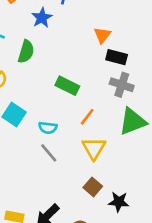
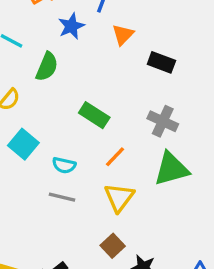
orange triangle: (102, 35) -> (123, 35), moved
black rectangle: (117, 57) -> (161, 62), moved
gray line: (49, 153) -> (62, 197), turned -42

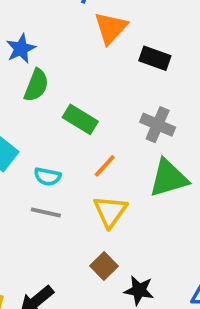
blue star: (71, 26) -> (21, 49), moved
orange triangle: (123, 35) -> (111, 28), size x1.4
green semicircle: (47, 67) -> (36, 85), moved

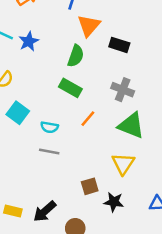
green semicircle: (36, 85) -> (76, 56), moved
green triangle: (169, 178) -> (131, 125), turned 40
yellow triangle: (110, 211) -> (123, 164), moved
brown square: (104, 266) -> (90, 186), turned 30

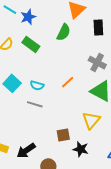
black rectangle: (119, 45) -> (98, 27), turned 63
green rectangle: (70, 88) -> (31, 44), moved
cyan square: (18, 113) -> (12, 83), moved

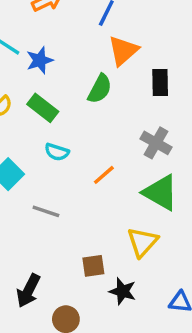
cyan semicircle: (37, 85) -> (57, 152), moved
black arrow: (26, 151) -> (28, 291), turned -30

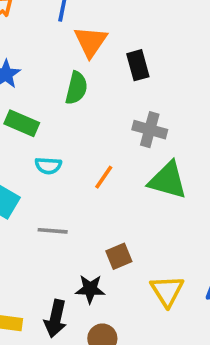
yellow triangle: (142, 242) -> (167, 291), moved
brown square: (93, 266) -> (119, 256), moved
black star: (123, 291) -> (90, 289), moved

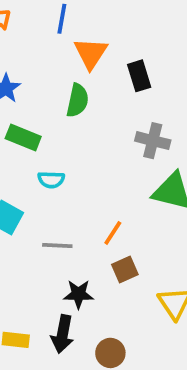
orange line: (104, 177) -> (113, 233), moved
black star: (90, 289) -> (78, 294), moved

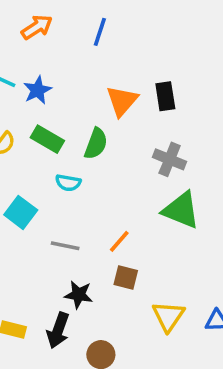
orange triangle: (91, 53) -> (122, 101), moved
green semicircle: (78, 100) -> (96, 144), moved
brown square: (125, 269) -> (126, 278), turned 30

